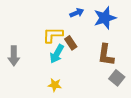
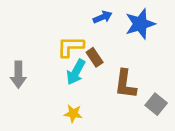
brown L-shape: (106, 55) -> (125, 84), moved

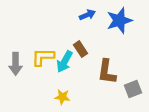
yellow L-shape: (70, 47) -> (43, 57), moved
gray square: (156, 104) -> (133, 89), turned 30

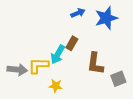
brown rectangle: (81, 49) -> (72, 43), turned 64
yellow L-shape: (43, 57) -> (38, 66), moved
gray arrow: (16, 64) -> (17, 70), moved, turned -84

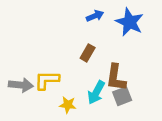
blue star: (106, 18) -> (130, 22), turned -30
cyan arrow: (58, 54) -> (96, 92), moved
gray square: (118, 79) -> (122, 96), moved

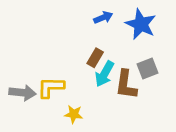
cyan arrow: (96, 92) -> (104, 74), moved
gray square: (122, 96) -> (147, 69), moved

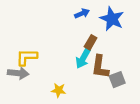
brown rectangle: (95, 58) -> (91, 42), moved
gray square: (147, 69) -> (117, 80), moved
yellow L-shape: (51, 87) -> (27, 57), moved

